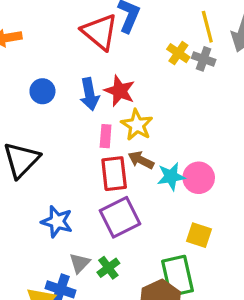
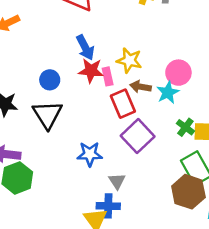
blue circle: (42, 91) -> (50, 80), moved
red star: (120, 91) -> (91, 71), moved
pink circle: (199, 178) -> (178, 73), moved
green cross: (108, 268) -> (185, 127), moved

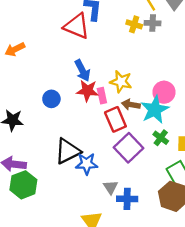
cyan star: (168, 92) -> (155, 110), size x1.4
black triangle: (48, 115) -> (68, 151), moved, turned 36
green cross: (185, 127) -> (161, 138), moved
blue cross: (108, 206) -> (127, 199), moved

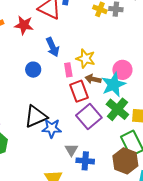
red star: (87, 91) -> (24, 25), moved
blue circle: (51, 99) -> (33, 70), moved
green cross: (161, 138) -> (117, 109), size x1.6

